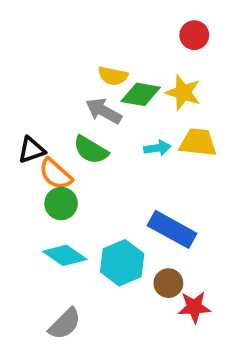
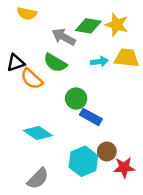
yellow semicircle: (113, 76) -> (27, 14), moved
green circle: (61, 204) -> (76, 99), moved
blue rectangle: (172, 229) -> (91, 117), moved, size x0.7
cyan hexagon: (122, 263) -> (83, 161), moved

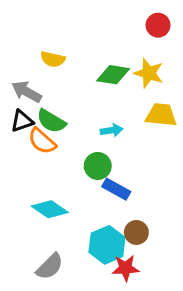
yellow semicircle: (27, 14) -> (53, 59), moved
gray arrow: (64, 37) -> (27, 92), moved
cyan arrow: (99, 62) -> (112, 130), moved
green semicircle: (55, 63) -> (51, 121), moved
red star: (124, 167) -> (126, 268), moved

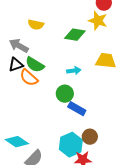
yellow star: (149, 73) -> (98, 21), moved
cyan diamond: (50, 209) -> (17, 142), moved

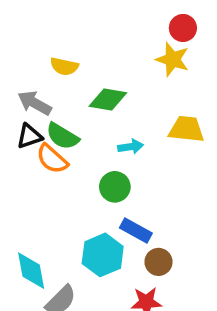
green diamond: (75, 35) -> (108, 100), moved
blue rectangle: (77, 109) -> (136, 230), moved
cyan diamond: (17, 142) -> (31, 271), turned 45
cyan hexagon: (71, 145) -> (103, 255), moved

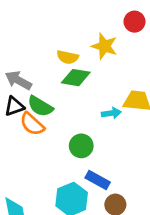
yellow star: (172, 59) -> (104, 46), moved
yellow semicircle: (64, 66) -> (68, 57), moved
cyan arrow: (131, 147) -> (111, 113), moved

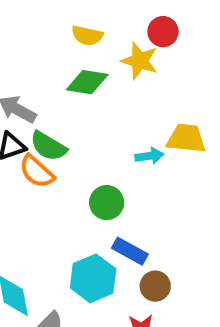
red circle: (134, 22) -> (163, 32), moved
yellow semicircle: (68, 57) -> (87, 35), moved
green diamond: (76, 78) -> (87, 82), moved

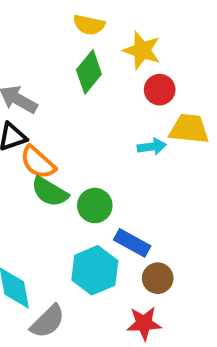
red circle: (163, 32) -> (160, 90), moved
green diamond: (87, 82) -> (89, 72), turned -60
green semicircle: (48, 146) -> (50, 192), moved
green circle: (107, 203) -> (95, 206), moved

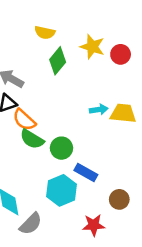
yellow semicircle: (89, 25) -> (45, 33), moved
red circle: (160, 90) -> (121, 54), moved
yellow trapezoid: (189, 129) -> (123, 113), moved
brown circle: (158, 278) -> (119, 199), moved

